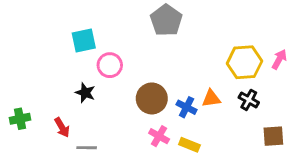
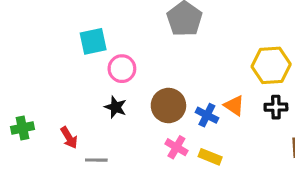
black star: (85, 93) -> (116, 107), moved
orange triangle: (211, 98) -> (234, 106), turned 42
black cross: (249, 100) -> (276, 107), turned -30

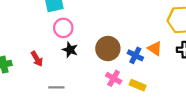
pink circle: (122, 69) -> (63, 28), moved
red arrow: (69, 138) -> (37, 59), moved

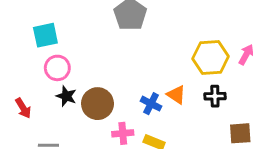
brown circle: (108, 49) -> (98, 104), moved
pink cross: (114, 78) -> (123, 133), turned -35

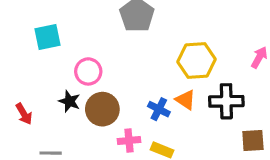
yellow hexagon: (211, 58) -> (197, 60), moved
pink circle: (57, 68) -> (88, 71), moved
black cross: (215, 96) -> (226, 101), size x1.5

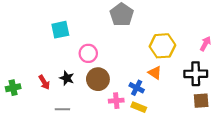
black star: (69, 101) -> (67, 78), moved
black cross: (226, 101) -> (196, 74), moved
blue cross: (159, 109) -> (137, 88), moved

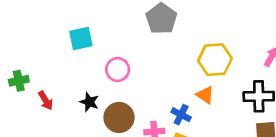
brown circle: (98, 79) -> (119, 117), moved
red arrow: (44, 82) -> (46, 101), moved
green cross: (13, 88) -> (19, 81), moved

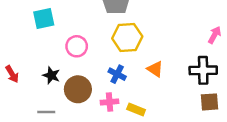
yellow hexagon: (215, 60) -> (127, 37), moved
blue cross: (181, 115) -> (117, 74), moved

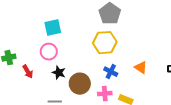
yellow hexagon: (127, 37) -> (105, 43), moved
pink circle: (77, 46) -> (49, 52), moved

